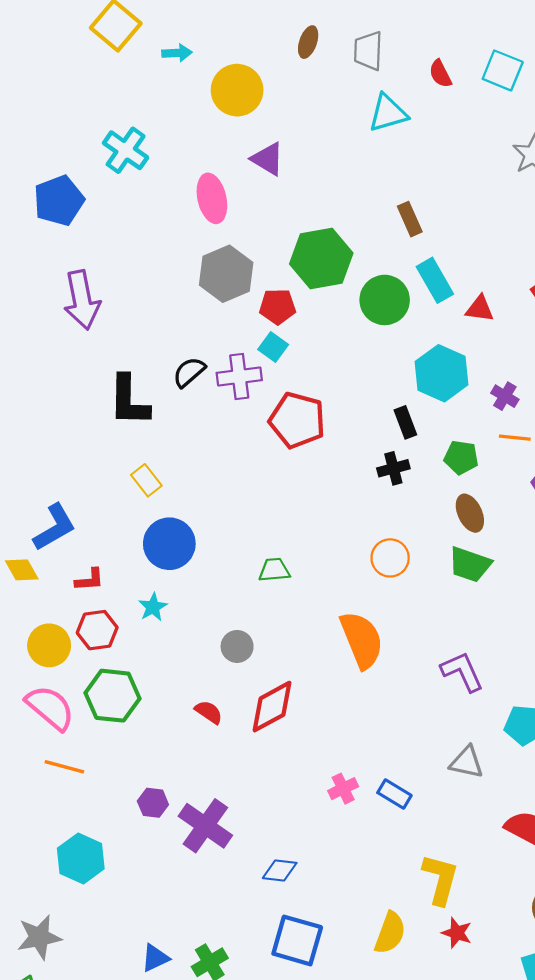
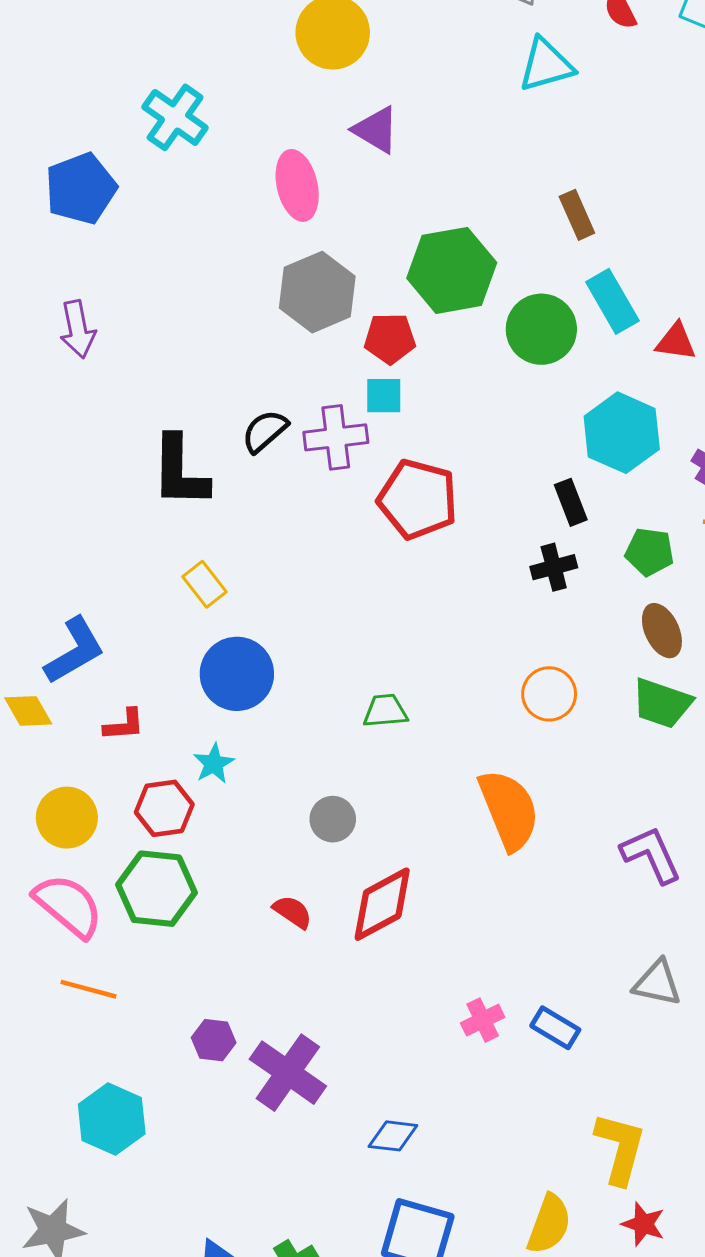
purple arrow: (82, 300) -> (78, 329), moved, size x0.7
cyan square: (273, 347) -> (384, 396), turned -36
red hexagon: (97, 630) -> (164, 808), moved

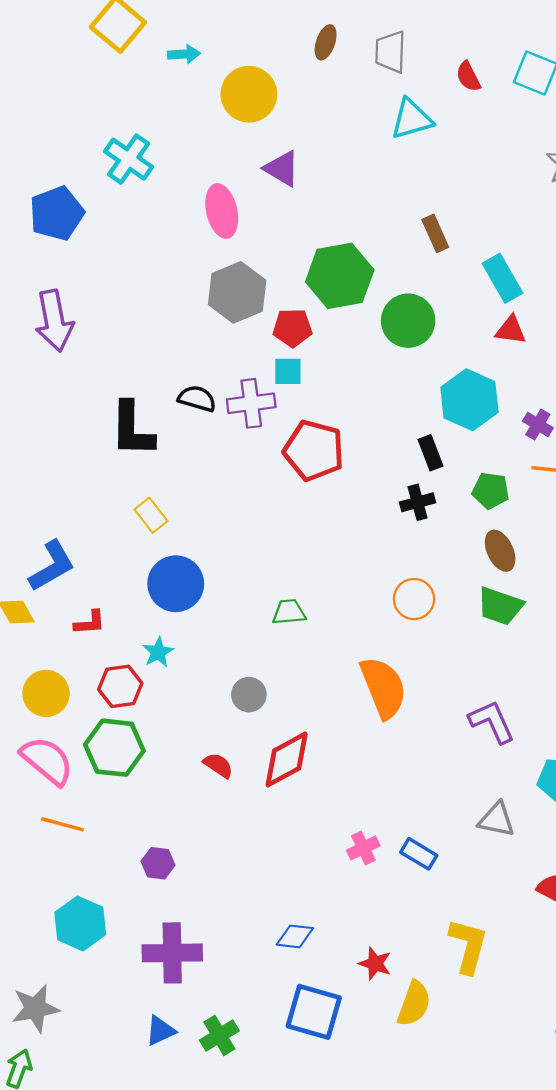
cyan rectangle: (612, 301) -> (502, 278), moved
purple arrow: (78, 329) -> (54, 321), size x1.4
black semicircle: (265, 431) -> (197, 399), turned 57
purple cross: (288, 1073) -> (172, 953), moved, turned -36
red star: (643, 1224) -> (375, 964), moved

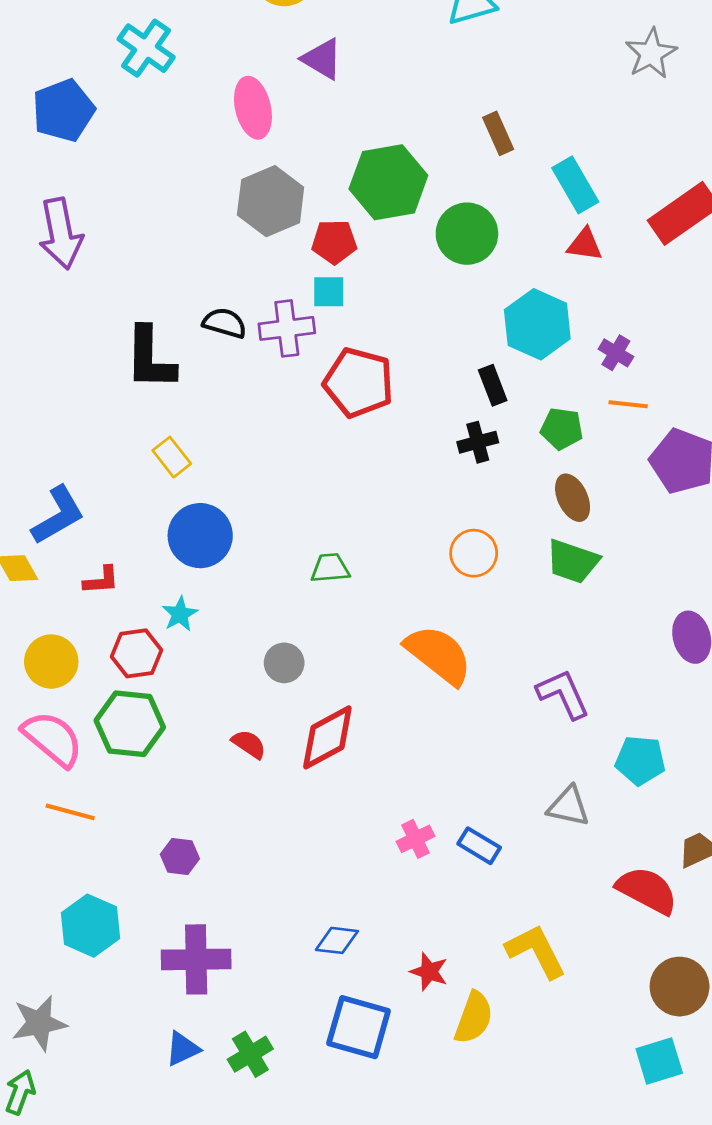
orange semicircle: (383, 688) -> (438, 655), turned -30
yellow L-shape: (468, 946) -> (536, 951), turned -42

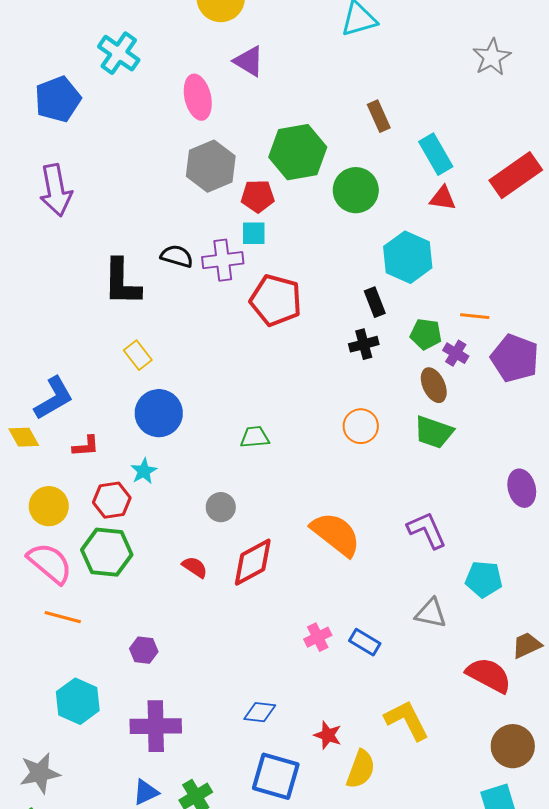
purple cross: (616, 353) -> (456, 353), moved
orange semicircle: (438, 655) -> (336, 534), moved

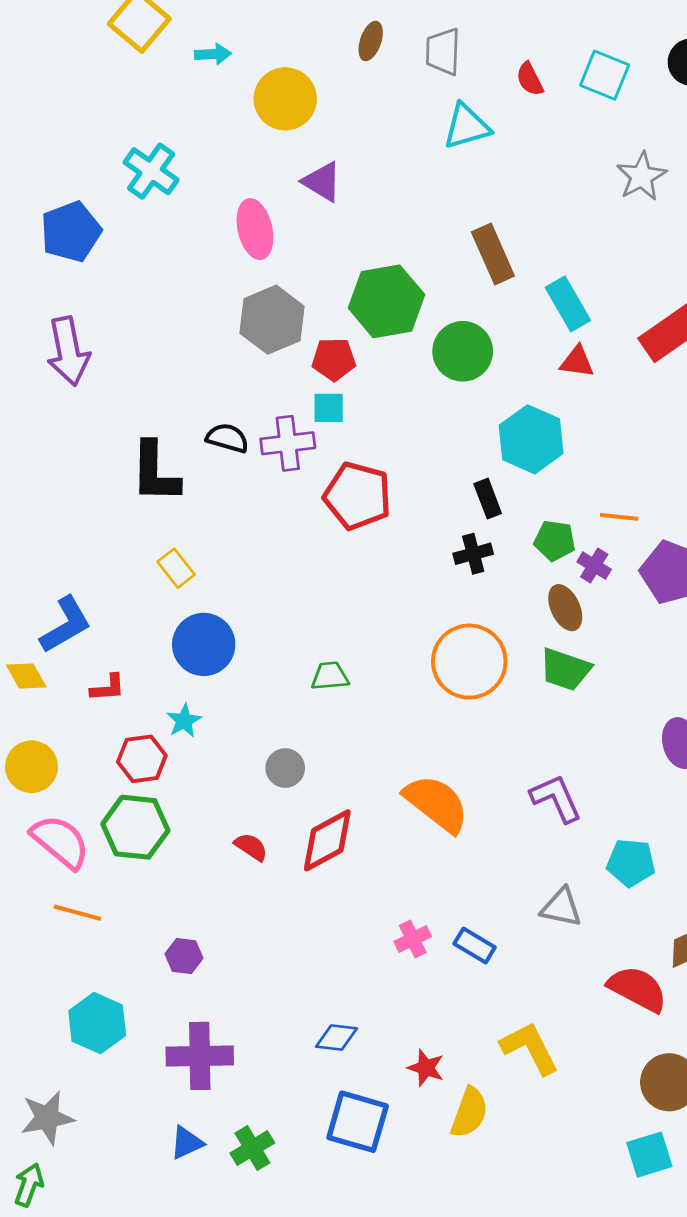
brown rectangle: (379, 116) -> (493, 254), size x1.4
orange circle: (361, 426) -> (469, 662), size x1.6
yellow circle: (49, 506) -> (31, 767), moved

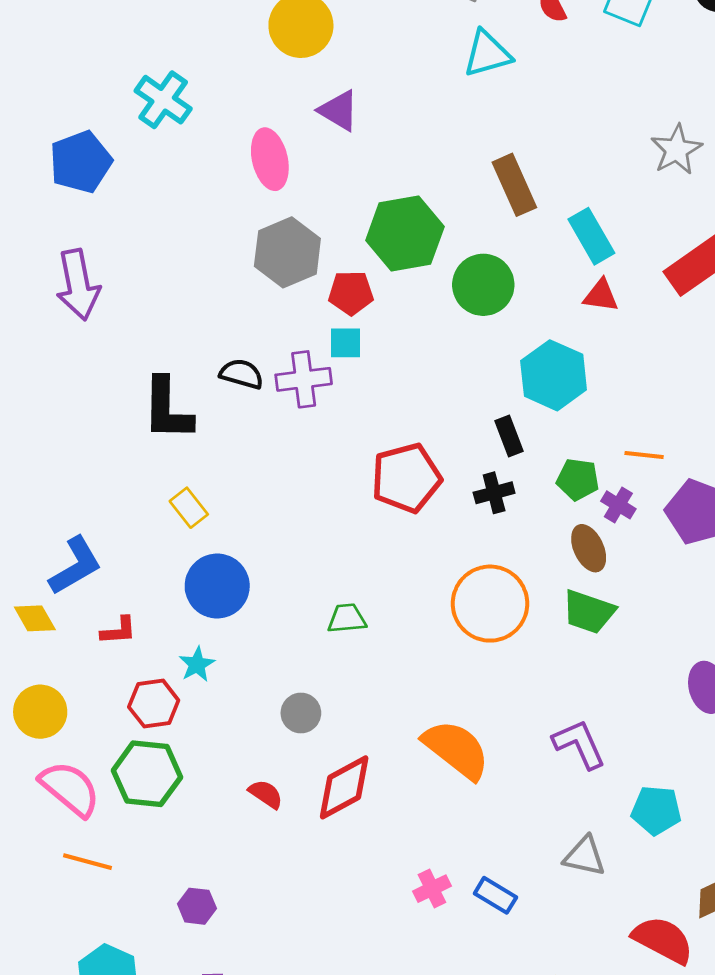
gray star: (641, 176) -> (676, 150), moved
red pentagon: (358, 496) -> (406, 478), moved, turned -30

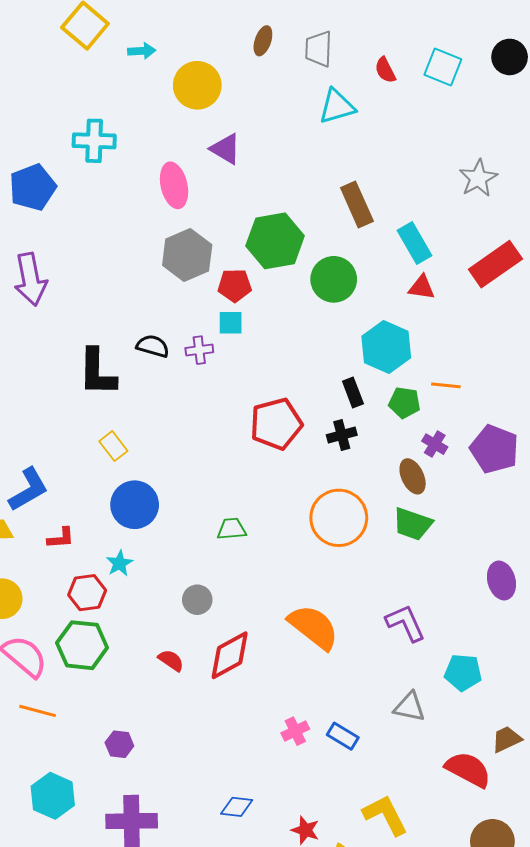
cyan cross: (163, 100) -> (94, 141), turned -33
purple cross: (304, 379) -> (199, 350), size x0.7
orange line: (644, 455) -> (446, 385), moved
green pentagon: (578, 479) -> (404, 403), moved

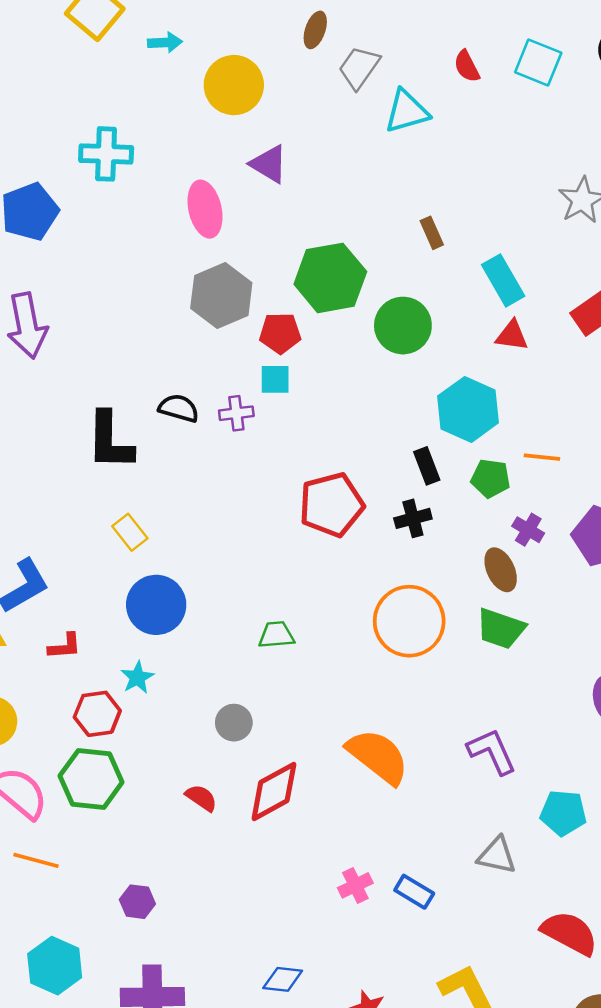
gray trapezoid: (319, 49) -> (359, 68), moved, turned 33
brown rectangle: (357, 205) -> (432, 233), size x0.6

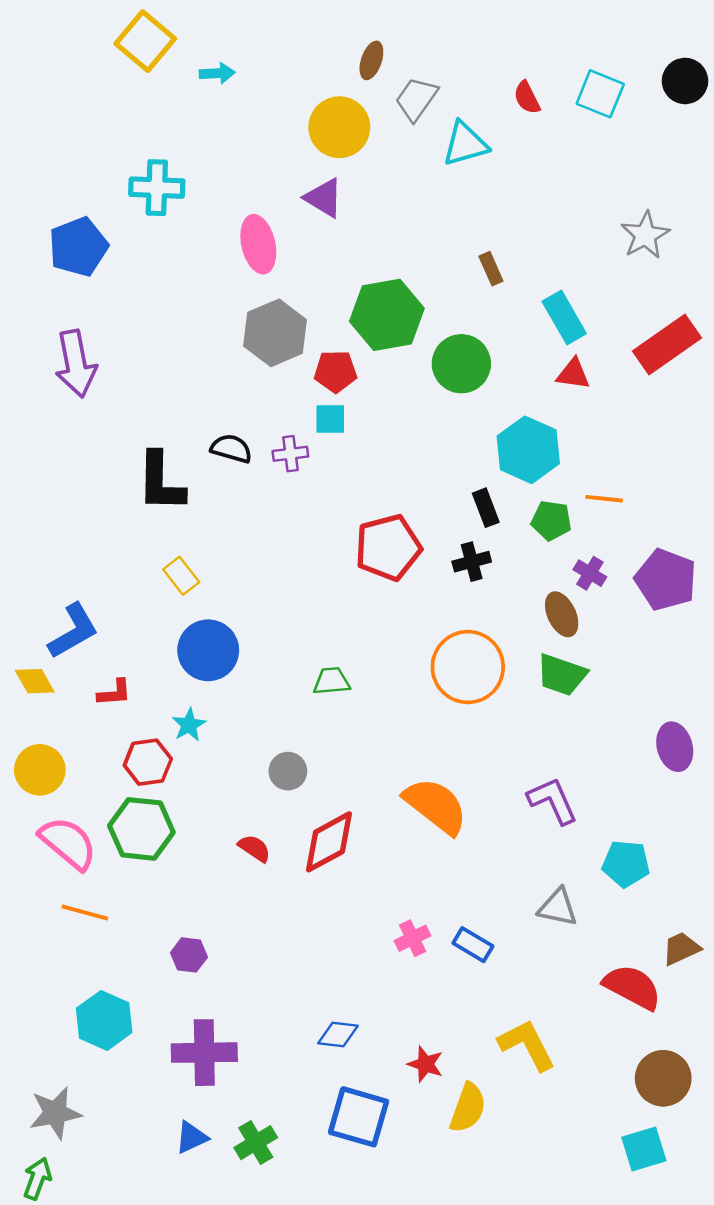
yellow circle: (234, 85) -> (339, 127), moved

